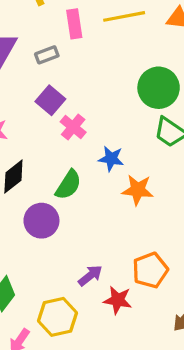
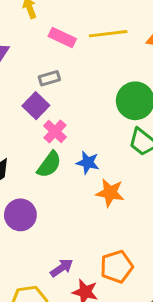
pink rectangle: (74, 24) -> (62, 37), turned -60
gray rectangle: (47, 55) -> (49, 78), moved
green semicircle: (68, 185) -> (49, 164), moved

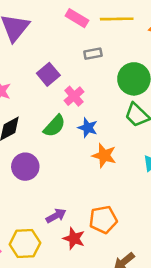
gray rectangle: (49, 78) -> (93, 54), moved
pink cross: (55, 131) -> (74, 96), moved

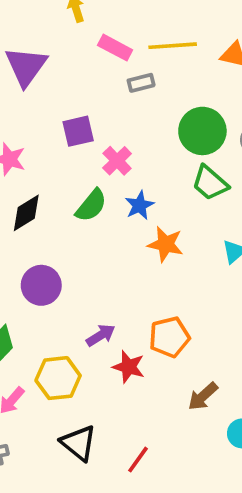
gray rectangle: (93, 54) -> (141, 83), moved
purple square: (48, 74) -> (78, 131), turned 30
blue star: (88, 128) -> (139, 205), turned 30
purple circle: (25, 167) -> (41, 285), moved

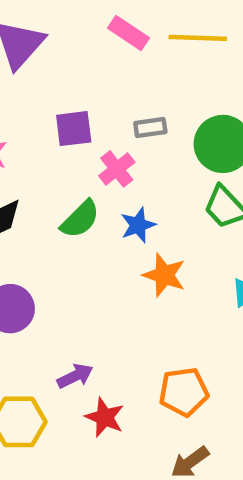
gray rectangle: (141, 83) -> (150, 127), moved
orange pentagon: (169, 337) -> (184, 392), moved

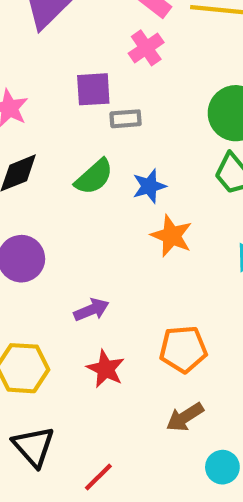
gray rectangle: (150, 127) -> (126, 119), moved
pink cross: (117, 169) -> (146, 48), moved
purple arrow: (75, 376) -> (91, 310), moved

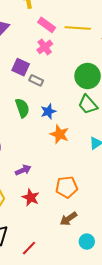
purple square: (93, 89) -> (21, 67), turned 30
gray rectangle: (126, 119) -> (36, 80), turned 32
green semicircle: (94, 177) -> (22, 108), turned -66

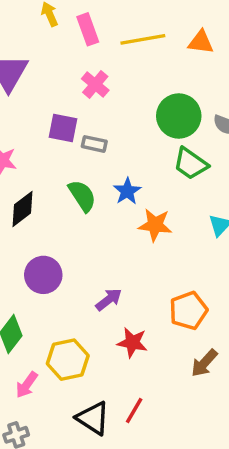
pink rectangle: (47, 25) -> (88, 29), moved, turned 48
red line: (29, 248) -> (134, 410), moved

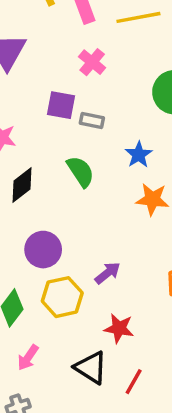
blue star: (127, 191) -> (139, 155), moved
red star: (132, 343) -> (119, 328), moved
yellow hexagon: (68, 360) -> (62, 297), moved
black triangle: (93, 418) -> (91, 368), moved

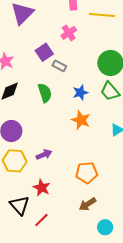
purple square: (61, 105) -> (44, 52), turned 30

